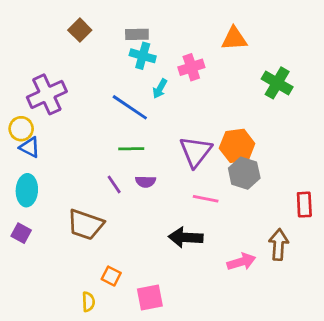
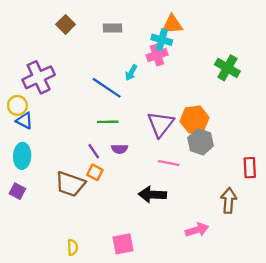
orange triangle: (234, 39) -> (172, 24), moved
cyan cross: (143, 56) -> (162, 40), moved
pink arrow: (241, 262) -> (197, 230), moved
orange square: (111, 276) -> (95, 172), moved

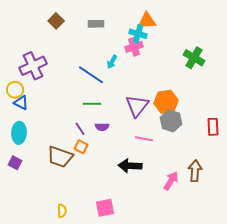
red rectangle: (250, 168) -> (213, 127), moved
pink arrow: (197, 230) -> (171, 181), moved, turned -42

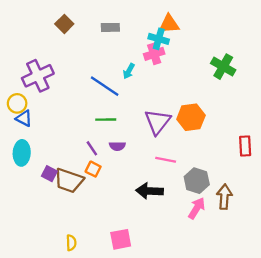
gray hexagon: (171, 121) -> (197, 181), moved
purple square: (15, 163) -> (49, 174), moved

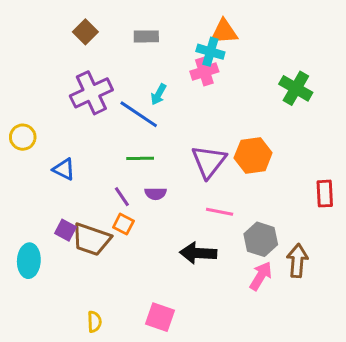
cyan arrow: (129, 71) -> (159, 94), moved
purple cross: (38, 76) -> (91, 93), moved
blue triangle: (24, 118) -> (64, 169), moved
cyan ellipse: (22, 153) -> (29, 261), moved
pink square: (121, 239) -> (160, 317), turned 30

